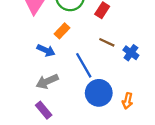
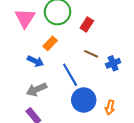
blue cross: (131, 53) -> (113, 63), turned 32

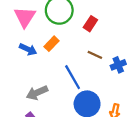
blue arrow: (35, 61) -> (28, 49), moved

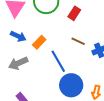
orange rectangle: (51, 44) -> (39, 42), moved
gray arrow: (37, 93) -> (18, 63), moved

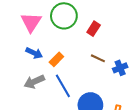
blue line: (58, 61) -> (63, 86), moved

